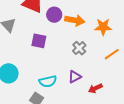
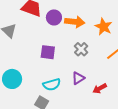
orange star: (103, 27) -> (104, 27), turned 30
purple square: (39, 41) -> (48, 52), moved

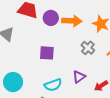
gray cross: (81, 49) -> (88, 48), moved

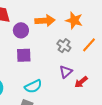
purple circle: (51, 18) -> (21, 30), moved
purple triangle: (79, 77) -> (66, 72), moved

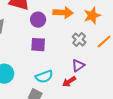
orange star: (74, 20) -> (92, 15), turned 30
red arrow: (81, 82) -> (69, 82), moved

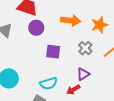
purple circle: (38, 20) -> (36, 28), moved
purple square: (38, 45) -> (53, 52), moved

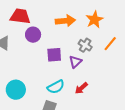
purple triangle: (83, 74) -> (75, 62), moved

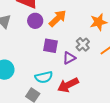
orange arrow: (65, 21) -> (58, 18), moved, turned -54
red arrow: (81, 88) -> (68, 85), size x1.5

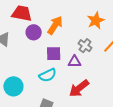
purple triangle: (69, 58) -> (74, 62), turned 40
cyan semicircle: (44, 77) -> (48, 75), moved

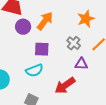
purple triangle: (74, 62) -> (81, 64), moved

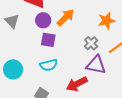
purple square: (42, 49) -> (48, 40), moved
purple triangle: (81, 64) -> (96, 65), size x1.5

